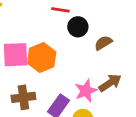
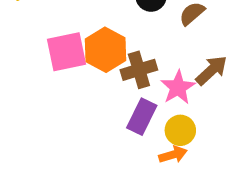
brown cross: (23, 97) -> (139, 70), moved

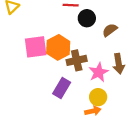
brown arrow: (211, 70) -> (119, 64), turned 120
purple rectangle: (142, 117) -> (62, 88), moved

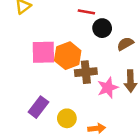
purple rectangle: (62, 88) -> (38, 107), moved
yellow circle: (98, 97) -> (67, 118), moved

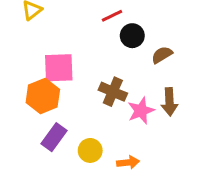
red line: (86, 12) -> (112, 16), turned -35
orange hexagon: (68, 56) -> (43, 96), moved
brown cross: (86, 72) -> (113, 92), turned 30

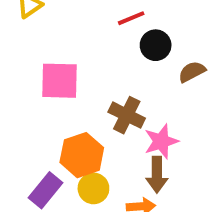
orange hexagon: (43, 96) -> (82, 155), moved
brown arrow: (169, 102) -> (157, 175), moved
purple rectangle: (54, 137) -> (46, 190), moved

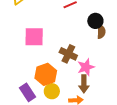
black circle: (156, 45) -> (95, 21), moved
brown semicircle: (192, 72) -> (101, 32), turned 120
purple rectangle: (46, 190) -> (27, 92), turned -72

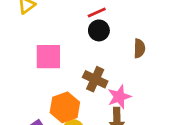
black circle: (95, 21) -> (99, 30), moved

